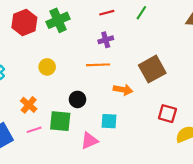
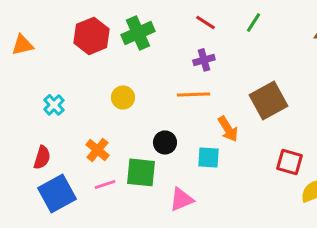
red line: (107, 13) -> (205, 22), turned 48
orange arrow: (123, 90) -> (228, 129), turned 48
cyan square: (109, 121) -> (208, 157), moved

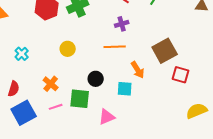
red square: (289, 162) -> (181, 75), moved

